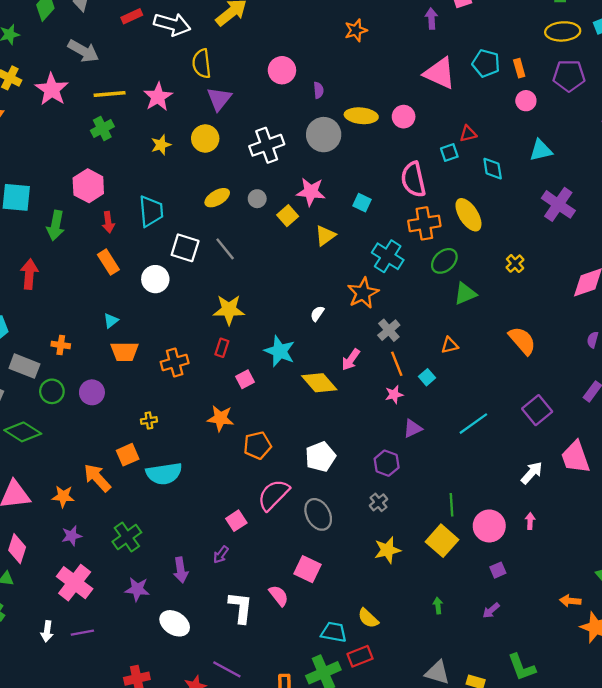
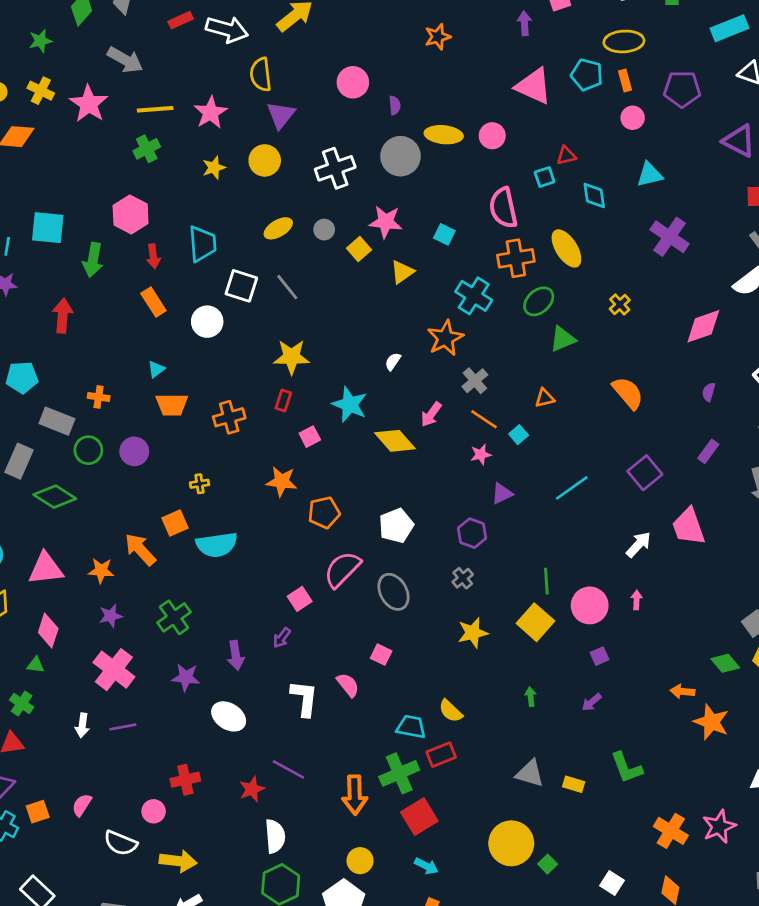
yellow ellipse: (563, 31) -> (624, 41), moved
orange line: (397, 364) -> (484, 419), turned -35
pink square: (307, 569) -> (381, 655), size x0.7

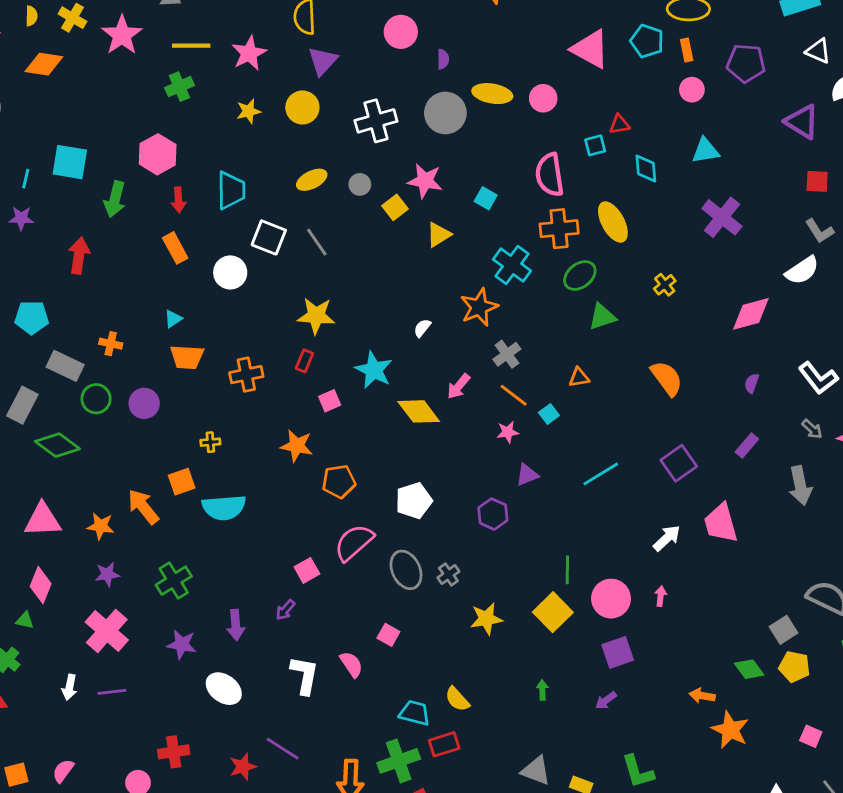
gray cross: (463, 578) -> (448, 574), moved
purple square: (600, 656) -> (618, 652), size x1.6

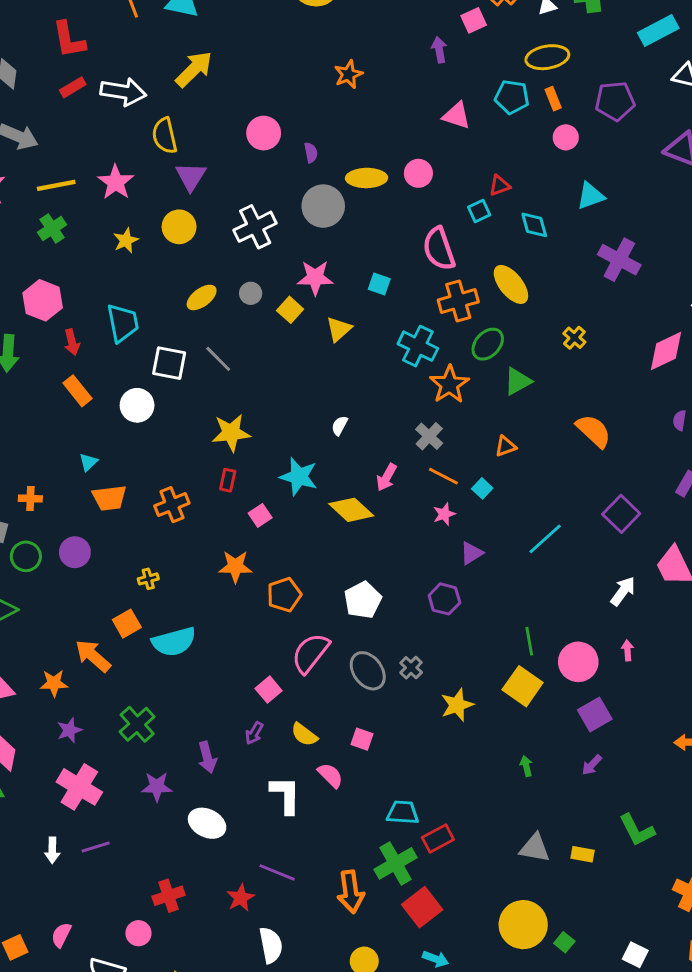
pink triangle: (590, 49) -> (457, 115), size x0.7
orange star: (479, 307) -> (449, 384), moved
yellow semicircle: (457, 699) -> (304, 735), moved

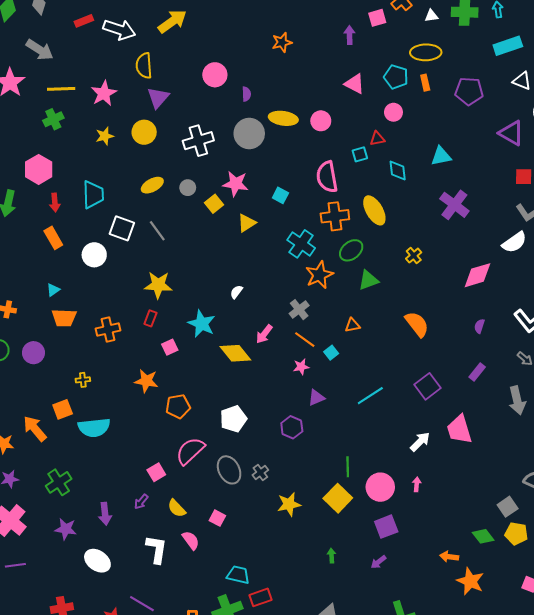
pink circle: (566, 137) -> (393, 112), moved

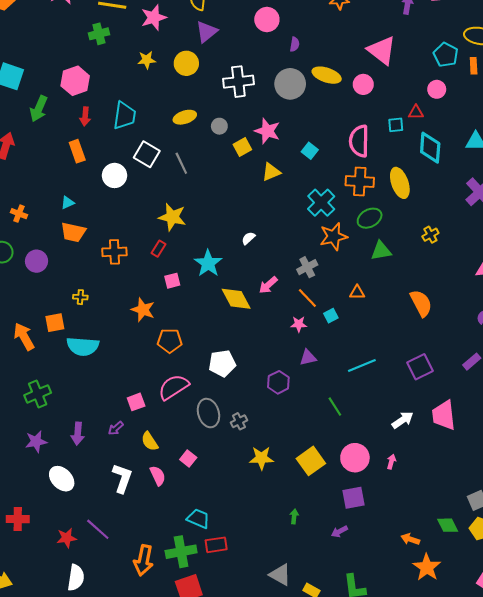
pink triangle: (354, 84) -> (382, 50), moved, size x1.4
cyan diamond: (398, 170) -> (430, 148), size x1.4
green line: (348, 467) -> (335, 407), moved, turned -42
purple star: (66, 529) -> (36, 441), turned -30

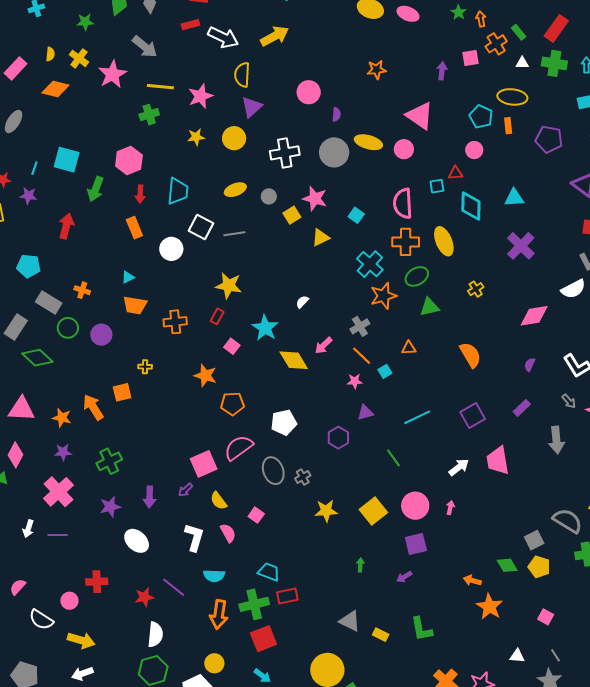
gray line: (181, 163) -> (234, 234), turned -70
pink square: (172, 281) -> (232, 346), turned -35
cyan semicircle: (83, 346) -> (214, 576), moved, size x0.7
pink square: (136, 402) -> (204, 464), size x1.5

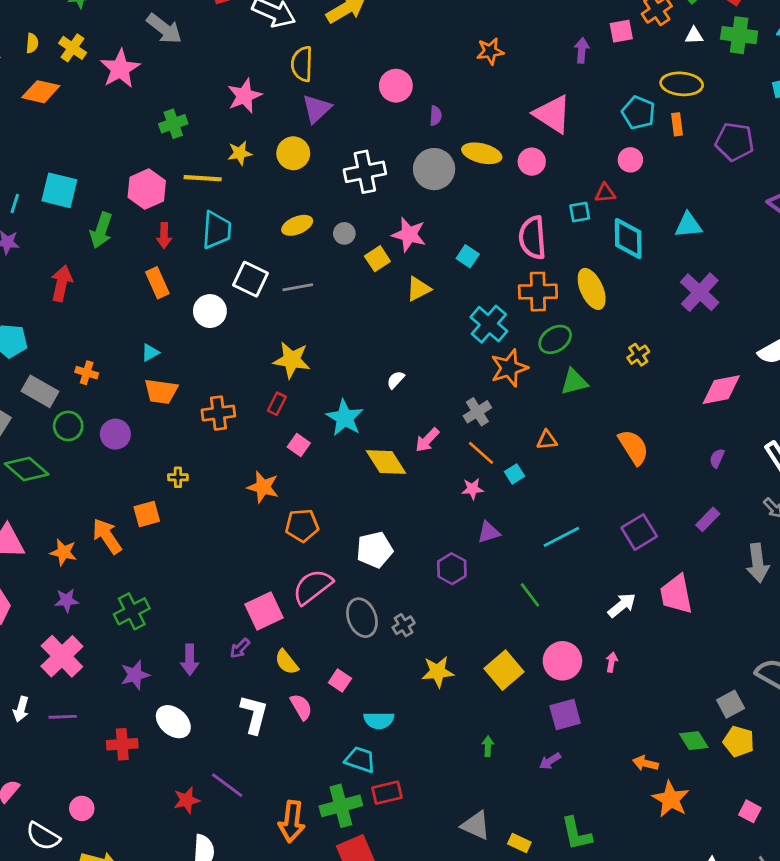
yellow line: (160, 87) -> (203, 178), moved
cyan semicircle: (214, 576) -> (379, 720), moved
red cross: (97, 582) -> (122, 744), moved

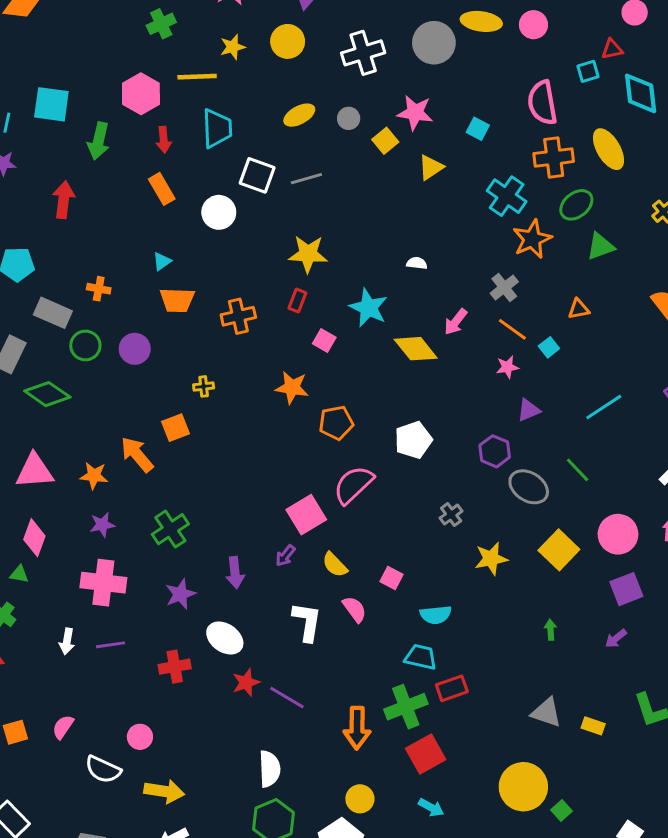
white semicircle: (396, 380) -> (417, 263), turned 60
gray ellipse: (362, 618) -> (529, 487), moved, turned -30
pink cross: (62, 656) -> (103, 583), turned -33
red star: (187, 800) -> (246, 682), moved

